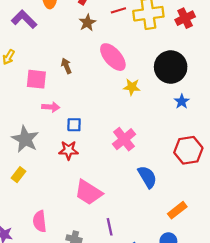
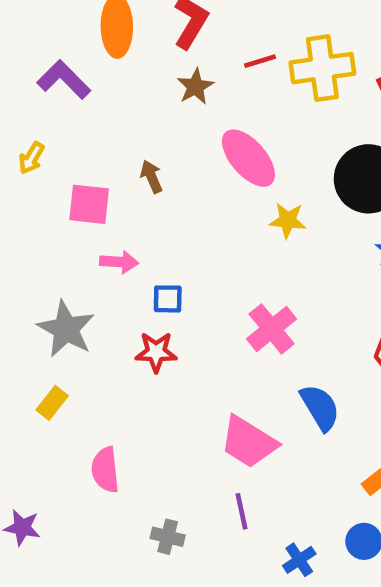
pink trapezoid: (88, 192) -> (248, 442), moved
pink semicircle: (40, 221) -> (105, 470), moved

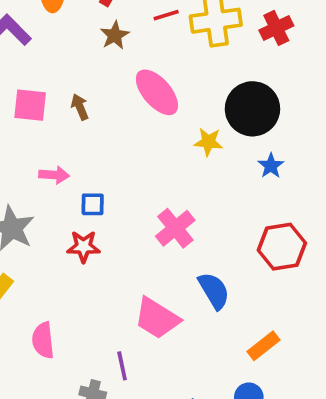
pink square: (89, 204) -> (30, 105), moved
yellow star: (288, 220) -> (208, 142), moved
purple line: (242, 511) -> (122, 366), moved

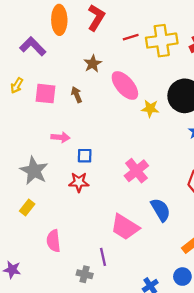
brown star: (115, 35) -> (93, 64), moved
yellow star: (208, 142) -> (150, 109), moved

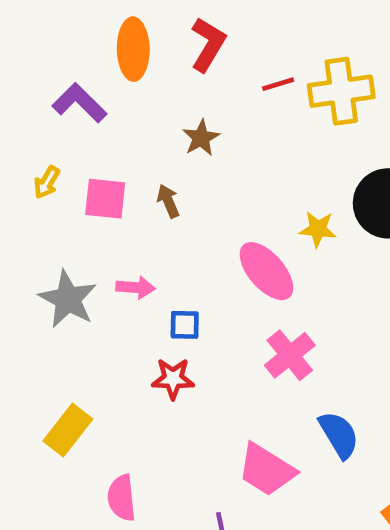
pink ellipse: (125, 85) -> (266, 271), moved
gray star: (34, 171) -> (68, 299), moved
yellow rectangle: (27, 207) -> (68, 430), size x1.5

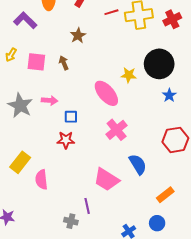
pink semicircle: (122, 498) -> (41, 180), moved

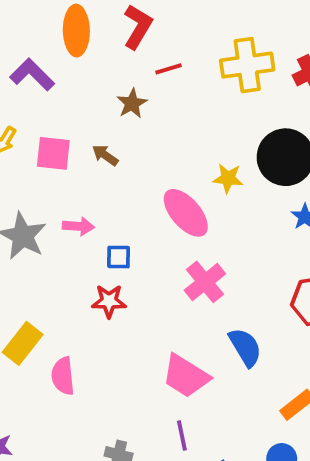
red line: (111, 12) -> (168, 69), moved
brown arrow: (64, 63) -> (105, 155), turned -32
purple line: (87, 206) -> (182, 435), moved

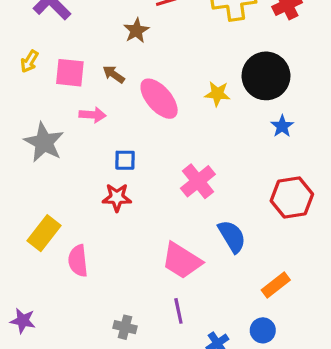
pink ellipse: (186, 213) -> (159, 99), moved
pink arrow: (78, 226) -> (93, 115), moved

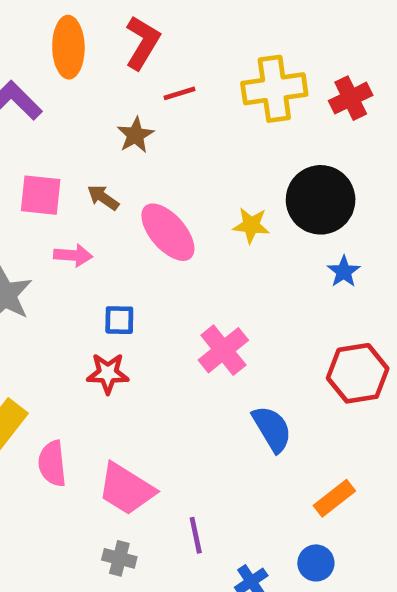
pink trapezoid: (182, 261) -> (126, 489), moved

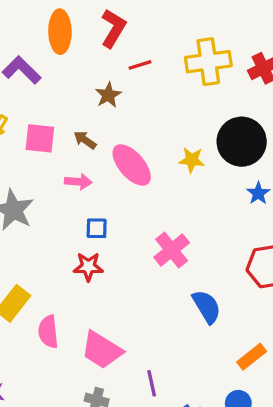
pink arrow: (73, 255) -> (78, 182), moved

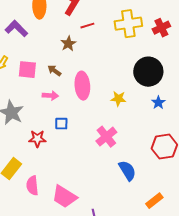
yellow star: (192, 160) -> (118, 99), moved
pink ellipse: (132, 165) -> (82, 86), turned 36
red star: (88, 267) -> (37, 139), moved

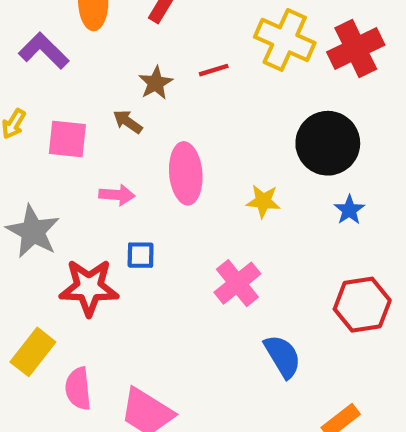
yellow cross: (128, 24) -> (285, 40), turned 32
red line: (87, 26) -> (214, 70), moved
red cross: (161, 28) -> (356, 49), size x1.4
brown arrow: (54, 71) -> (128, 122), moved
red star: (37, 139) -> (89, 287), size x1.5

